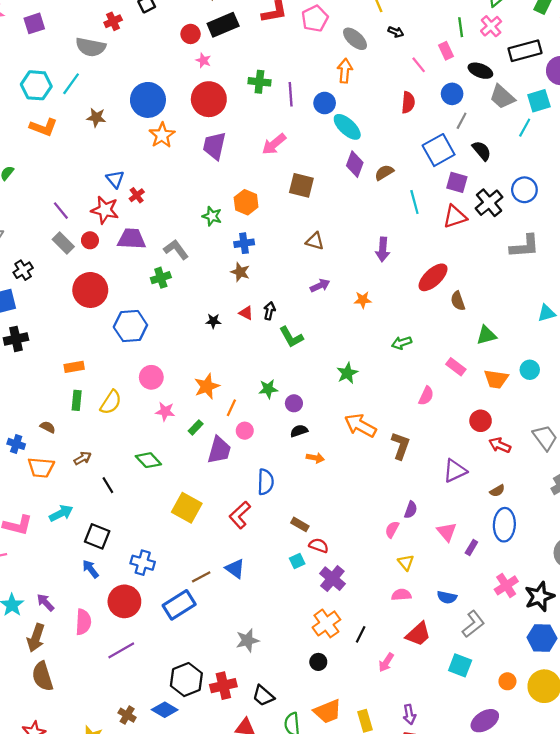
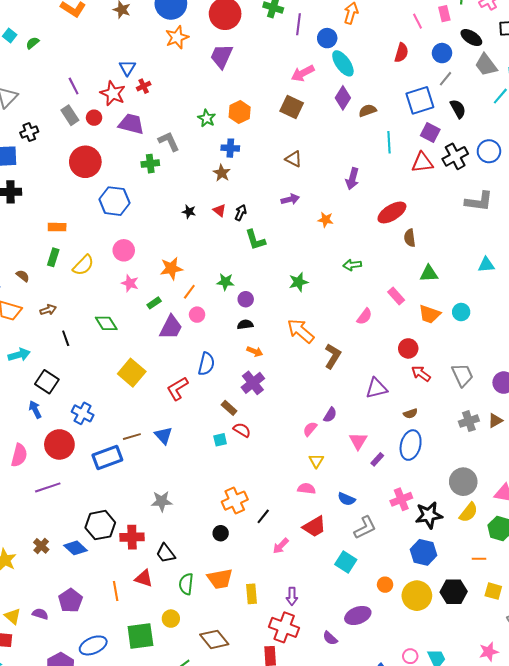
pink arrow: (274, 144) -> (303, 73), moved
purple cross: (332, 579) -> (253, 383), moved

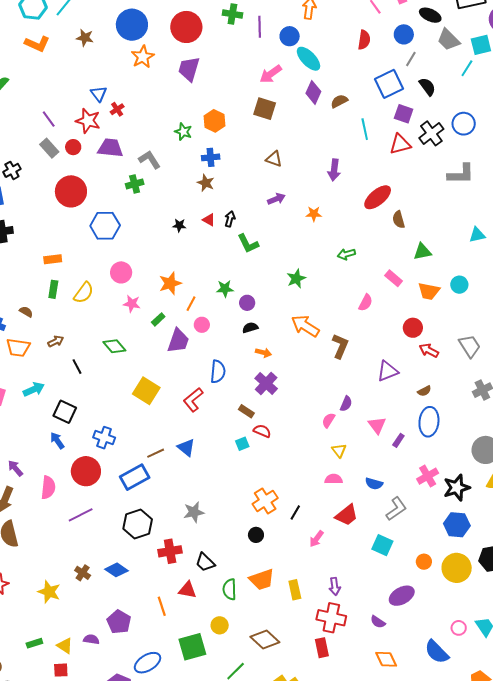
black hexagon: (100, 525) -> (138, 524), moved

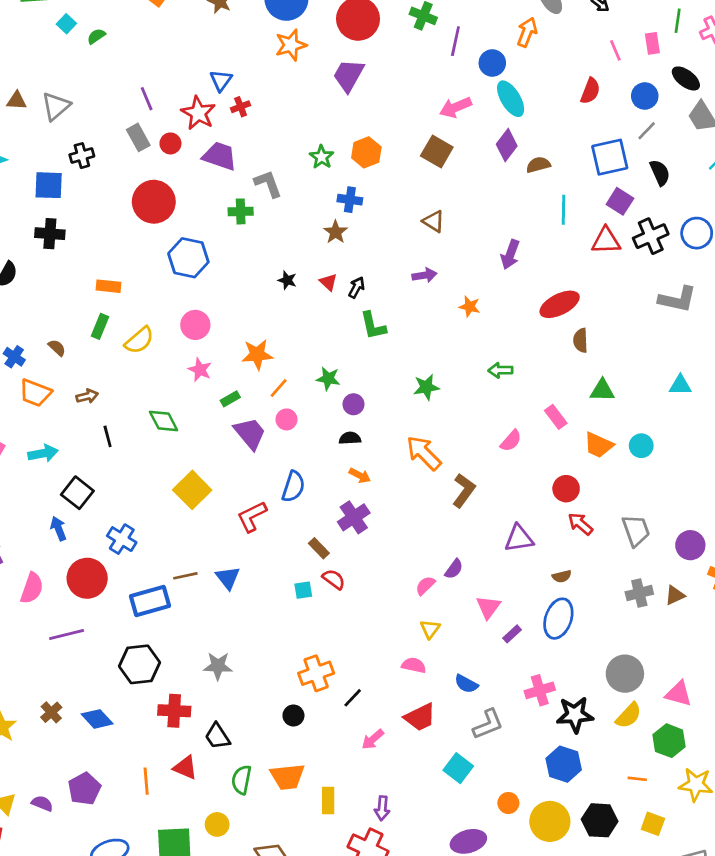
purple trapezoid: (178, 341) -> (250, 433), turned -72

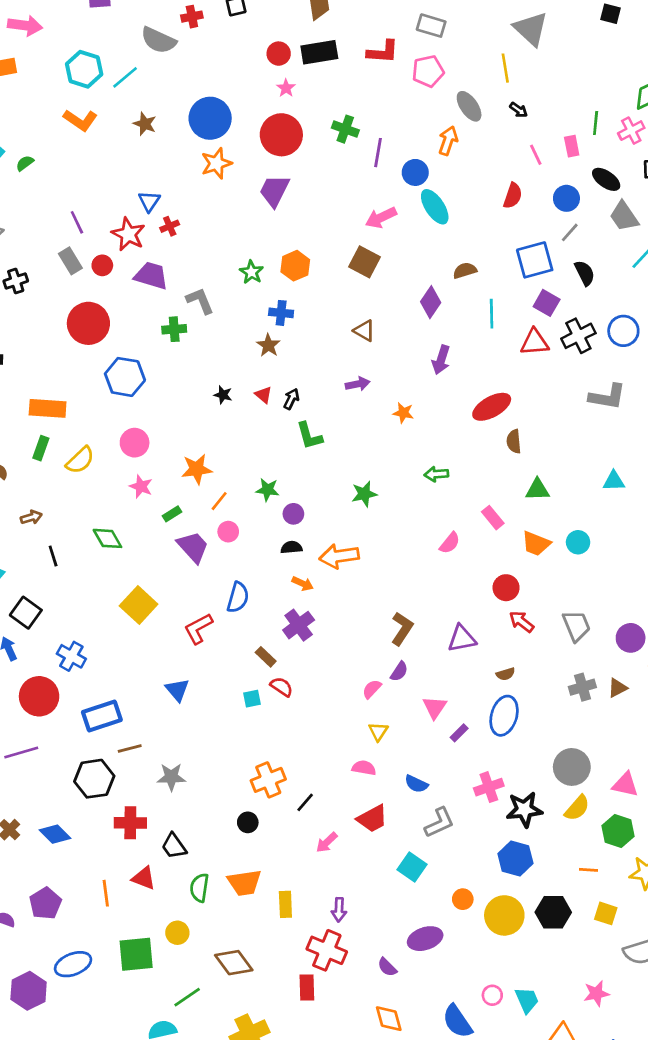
purple diamond: (507, 145) -> (431, 302), moved
orange rectangle: (109, 286) -> (48, 408), size x1.5
orange arrow: (424, 453) -> (339, 556), moved, turned -51
brown L-shape: (464, 490) -> (402, 629), moved
brown line: (185, 576) -> (130, 748), moved

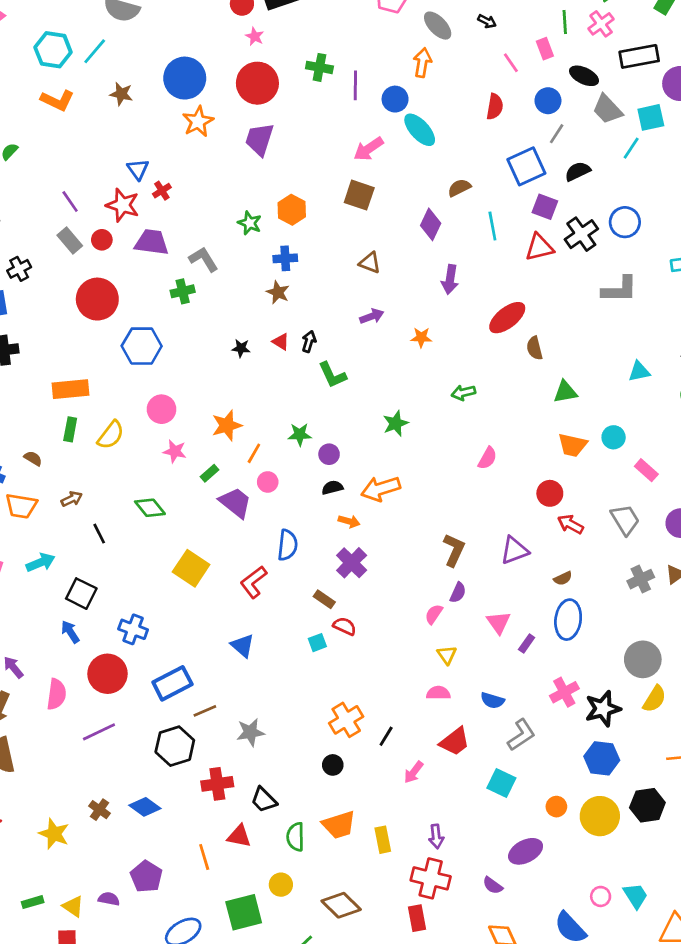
black semicircle: (585, 273) -> (578, 171), turned -80
pink rectangle: (493, 518) -> (646, 470), moved

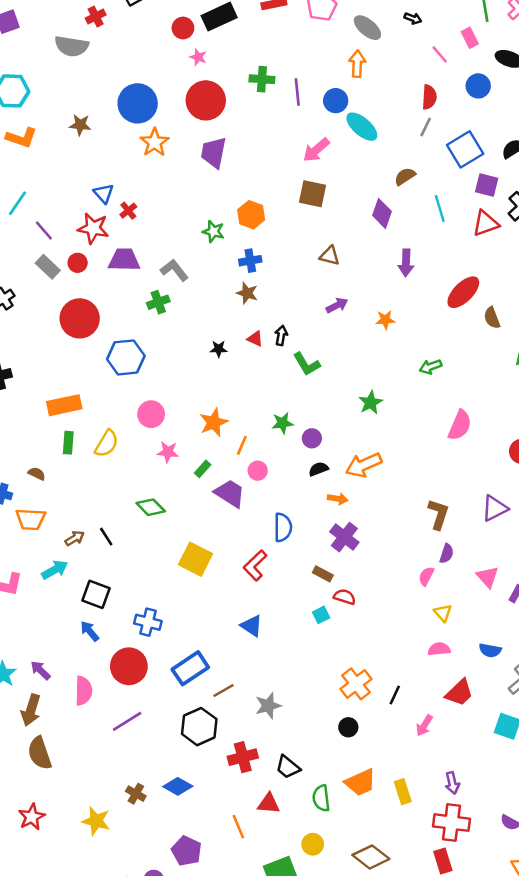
cyan line: (95, 51) -> (18, 203), moved
gray line: (557, 134) -> (426, 127), moved
pink semicircle: (487, 458) -> (460, 425), size x1.4
brown arrow: (72, 499) -> (75, 538), moved

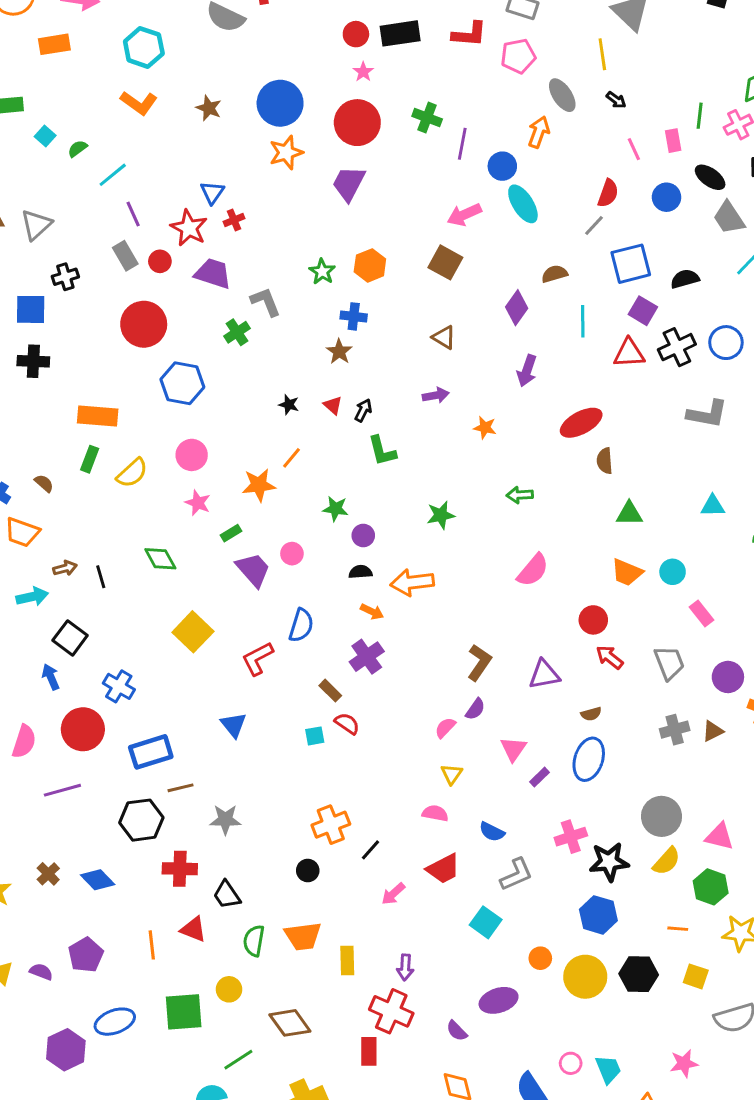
green cross: (158, 302) -> (237, 332), turned -30
orange line: (242, 445) -> (291, 458), moved

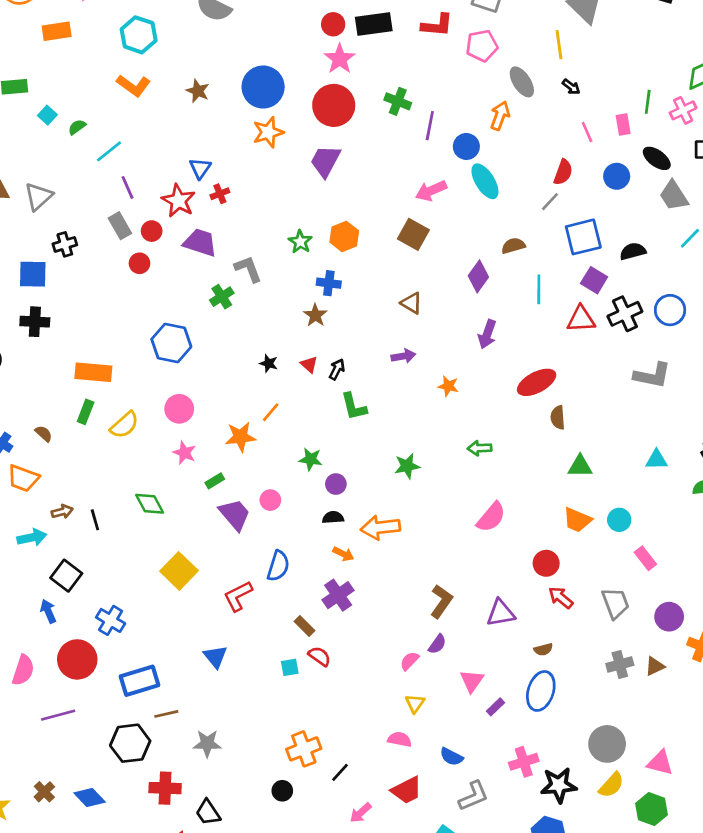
pink star: (363, 72) -> (340, 59), size x1.6
red circle: (144, 324) -> (139, 263), moved, size x0.5

